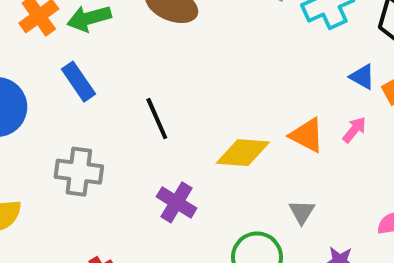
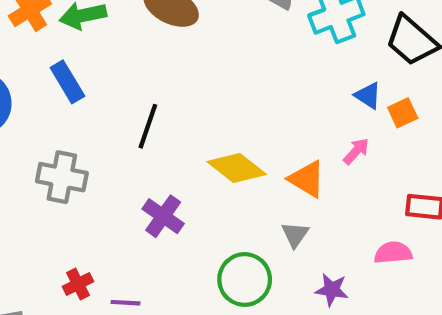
black line: (157, 119) -> (148, 126), turned 39
orange triangle: (307, 135) -> (307, 179), moved
yellow diamond: (243, 153) -> (237, 168), turned 30

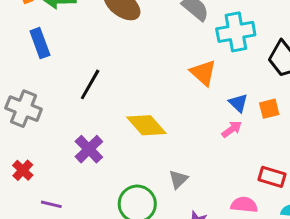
blue triangle: (368, 96) -> (238, 103), moved
orange triangle: (307, 179) -> (203, 73), moved
red cross: (78, 284) -> (23, 170), moved, turned -30

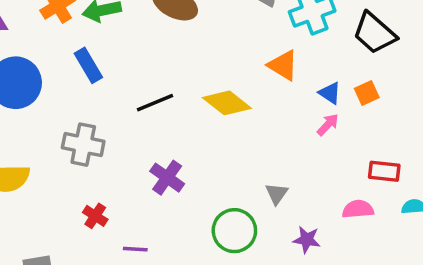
black line: (90, 84) -> (155, 103), turned 48
yellow diamond: (146, 125) -> (227, 103), moved

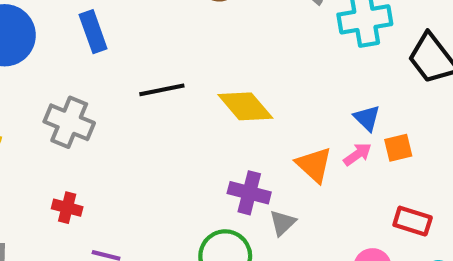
orange triangle: (283, 65) -> (314, 165), moved
orange square: (367, 93) -> (398, 148), moved
purple cross: (167, 178) -> (249, 193), moved, turned -32
red cross: (95, 216) -> (67, 208), turned -30

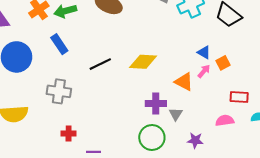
yellow diamond: (245, 106) -> (143, 62), turned -32

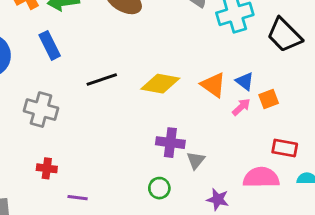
orange triangle: (184, 82) -> (213, 85), moved
pink semicircle: (225, 121) -> (261, 177), size x1.4
green circle: (152, 137) -> (159, 188), size x0.6

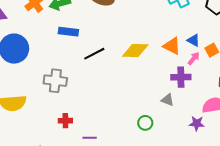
blue rectangle: (50, 45) -> (68, 32), moved, turned -48
purple cross: (170, 143) -> (181, 77), moved
gray triangle: (196, 160) -> (168, 100), turned -40
purple star: (218, 199) -> (197, 124), moved

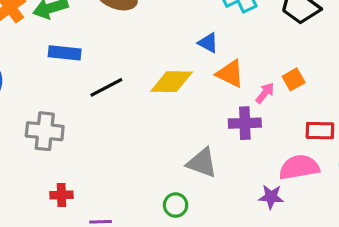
blue triangle: (193, 40) -> (208, 43), moved
gray triangle: (168, 100) -> (202, 163), moved, size x1.5
green circle: (145, 123) -> (176, 205), moved

